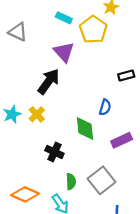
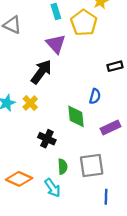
cyan rectangle: (64, 18) -> (56, 11), turned 48
gray square: (101, 180) -> (92, 165), turned 30

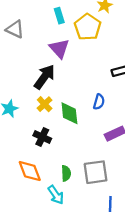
yellow cross: (30, 103) -> (45, 104), moved
green diamond: (76, 116) -> (69, 113), moved
black cross: (47, 139) -> (42, 137), moved
orange diamond: (19, 179) -> (30, 171), moved, turned 45

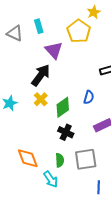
cyan rectangle: (59, 16) -> (39, 26), moved
green diamond: (69, 113) -> (63, 107), turned 60
black cross: (42, 137) -> (66, 132), moved

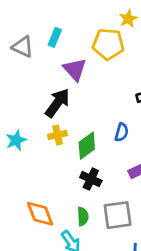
cyan rectangle: (39, 26) -> (55, 37), turned 40
yellow pentagon: (79, 31) -> (108, 44), turned -30
yellow cross: (41, 99) -> (57, 135), turned 32

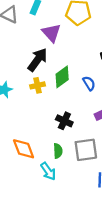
blue semicircle: (122, 132) -> (89, 83), turned -48
green diamond: (87, 146) -> (62, 77), moved

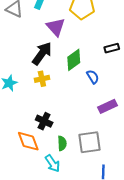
green diamond: (62, 77) -> (74, 60), moved
black cross: (64, 121) -> (44, 121), moved

